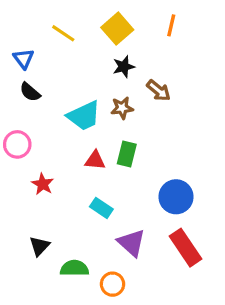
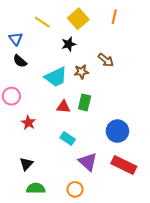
black star: (124, 67) -> (69, 44), moved
red rectangle: (186, 248) -> (124, 165), turned -30
green semicircle: (74, 268) -> (36, 188), moved

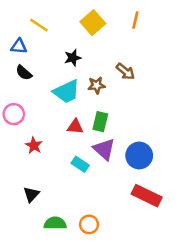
yellow line: (42, 22) -> (39, 25), moved
blue triangle: (16, 39) -> (19, 46), turned -48
black star: (69, 44) -> (73, 58), moved
purple triangle: (88, 162) -> (104, 149), moved
green semicircle: (36, 188) -> (55, 223), moved

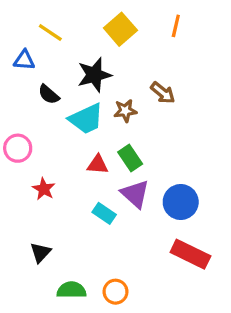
black star: (73, 58) -> (94, 75), size x1.5
black semicircle: (24, 73) -> (49, 94), moved
green rectangle: (100, 122) -> (130, 158), turned -48

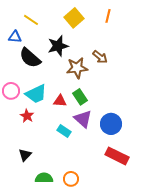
black semicircle: (49, 94) -> (30, 58), size x1.6
brown star: (125, 111) -> (77, 68), size x1.5
cyan trapezoid: (86, 119) -> (36, 94), moved

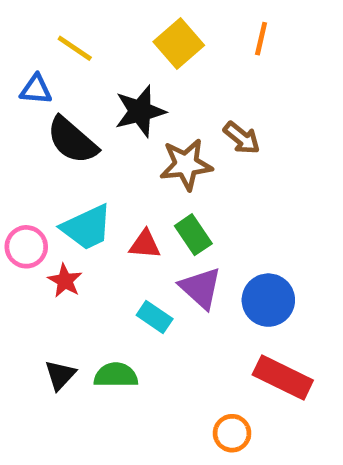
pink circle: (11, 91) -> (26, 247), moved
green semicircle: (44, 178) -> (116, 375), moved
orange circle: (71, 179) -> (232, 433), moved

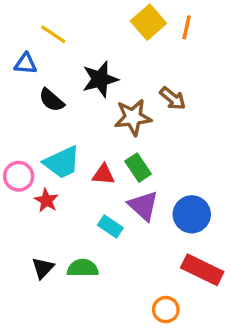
yellow square: (179, 43) -> (148, 22), moved
black semicircle: (72, 140) -> (52, 100), size x0.7

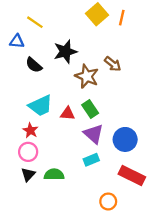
brown star: (133, 117) -> (87, 76), turned 30
pink circle: (19, 176) -> (28, 152), moved
cyan rectangle: (110, 226) -> (91, 160), moved, turned -56

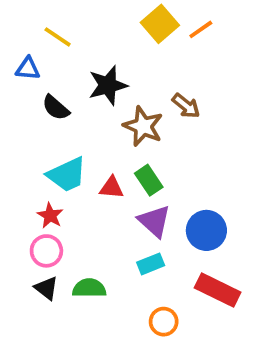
orange line: (122, 18) -> (201, 29), turned 42
black triangle: (28, 174) -> (46, 288), turned -35
orange circle: (108, 202) -> (164, 322), moved

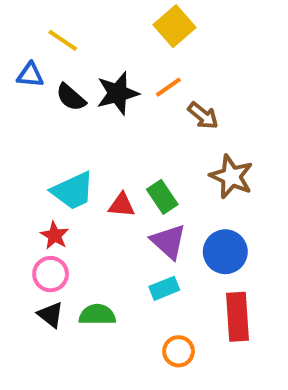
orange line: (201, 29) -> (168, 87), moved
black semicircle: (56, 108) -> (71, 97), moved
brown star: (143, 126) -> (231, 177), moved
red rectangle: (218, 290) -> (237, 317), turned 60

